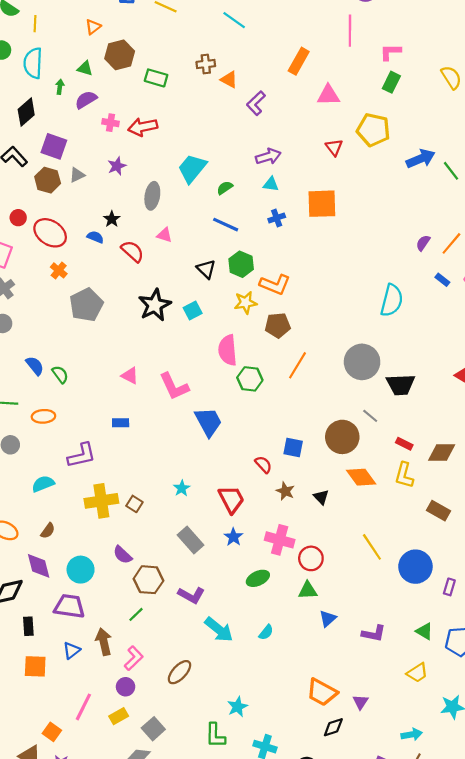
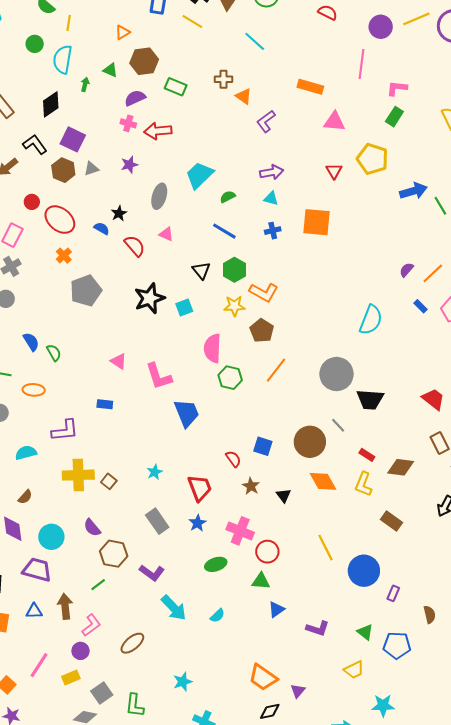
orange rectangle: (299, 61) -> (310, 87), turned 70
purple semicircle: (86, 100) -> (135, 98), moved
brown pentagon: (278, 325) -> (262, 331), turned 30
blue triangle: (72, 650) -> (34, 611), turned 30
green L-shape: (215, 735) -> (135, 705), moved

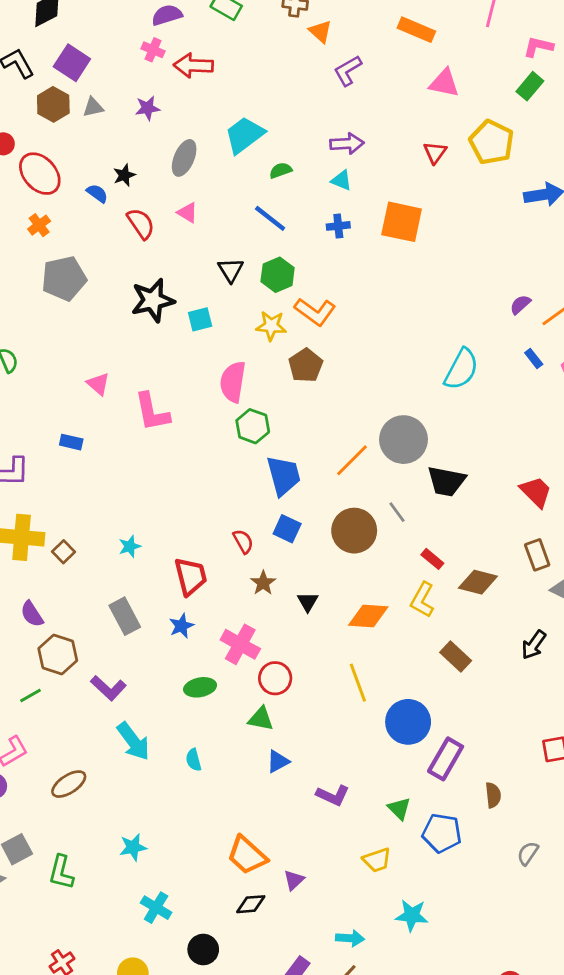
orange line: (276, 370) -> (352, 460), moved
blue trapezoid: (187, 413) -> (284, 476), moved
orange diamond: (323, 481) -> (368, 616), moved, turned -64
purple rectangle: (393, 593) -> (446, 759), size x1.8
cyan semicircle: (217, 616) -> (194, 760), turned 112

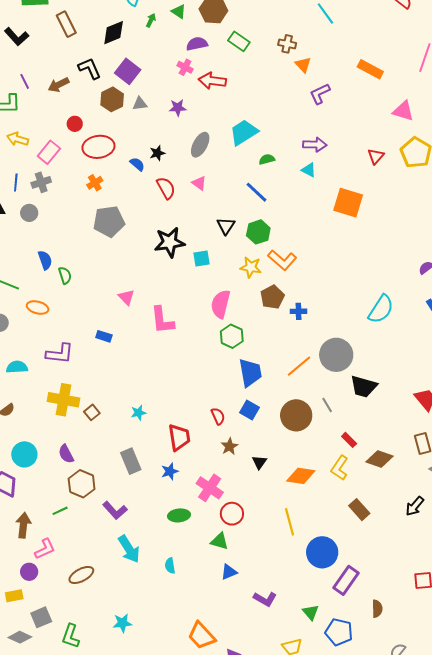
pink triangle: (444, 83) -> (403, 111), moved
red ellipse: (40, 174) -> (98, 147), turned -60
blue cross: (338, 226) -> (298, 311), moved

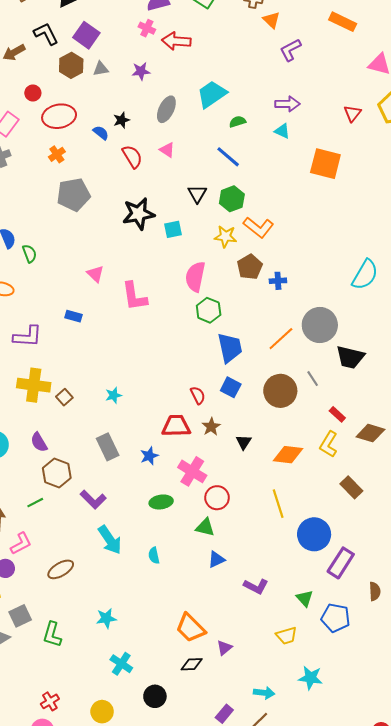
red trapezoid: (179, 437) -> (176, 426), moved, turned -80

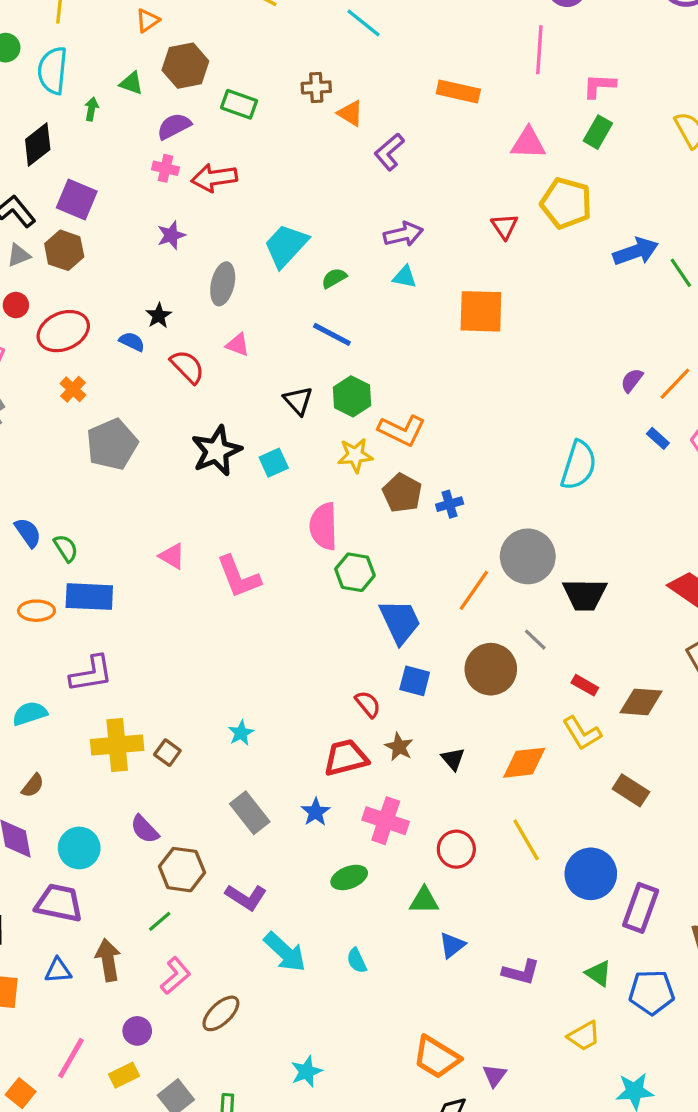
gray triangle: (101, 69) -> (19, 255), moved
blue rectangle: (74, 316) -> (89, 597), moved, size x1.8
yellow L-shape: (329, 444) -> (582, 733), turned -50
red circle: (217, 498) -> (456, 849), moved
pink L-shape: (21, 544) -> (176, 976), moved

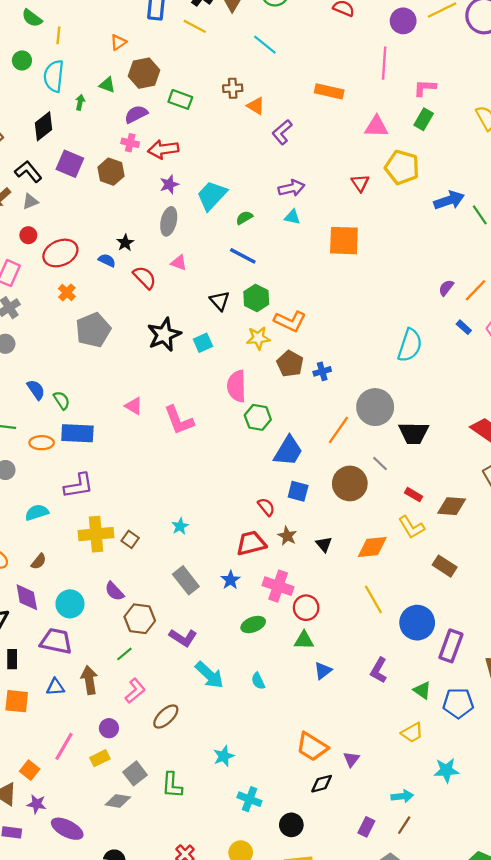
purple star: (171, 235) -> (169, 184), moved
brown hexagon: (64, 250) -> (111, 172), moved
blue trapezoid: (400, 622) -> (288, 451), turned 56
red circle: (456, 849) -> (306, 608), moved
purple L-shape: (521, 972) -> (379, 670), moved, turned 105

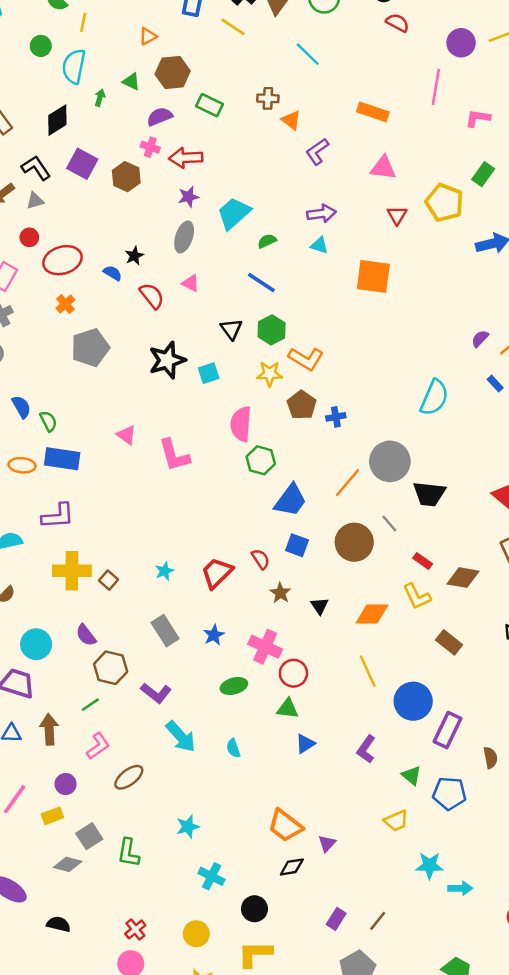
green rectangle: (424, 119) -> (483, 174), moved
pink triangle: (376, 127) -> (383, 168), moved
red trapezoid: (251, 543) -> (217, 573), moved, turned -36
cyan arrow: (402, 796) -> (460, 888), moved

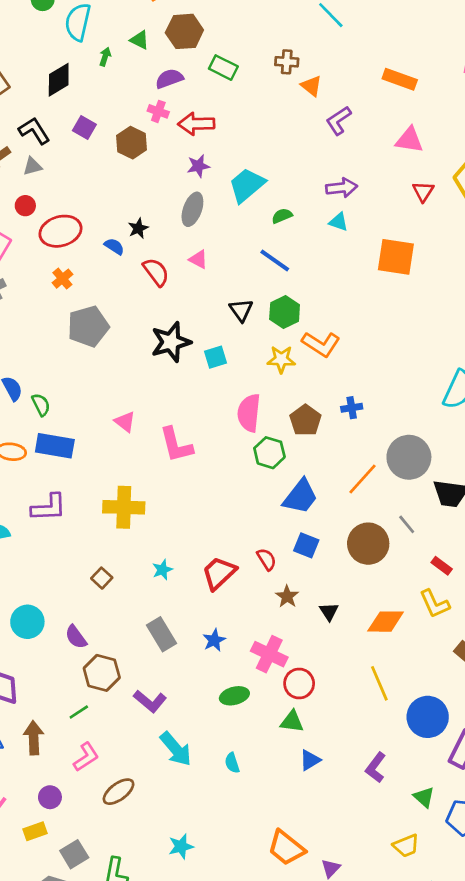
purple square: (82, 164) -> (84, 127), size x0.7
brown pentagon: (302, 405) -> (305, 420), moved
yellow cross: (72, 571) -> (124, 507), moved
cyan circle: (36, 644) -> (27, 622), moved

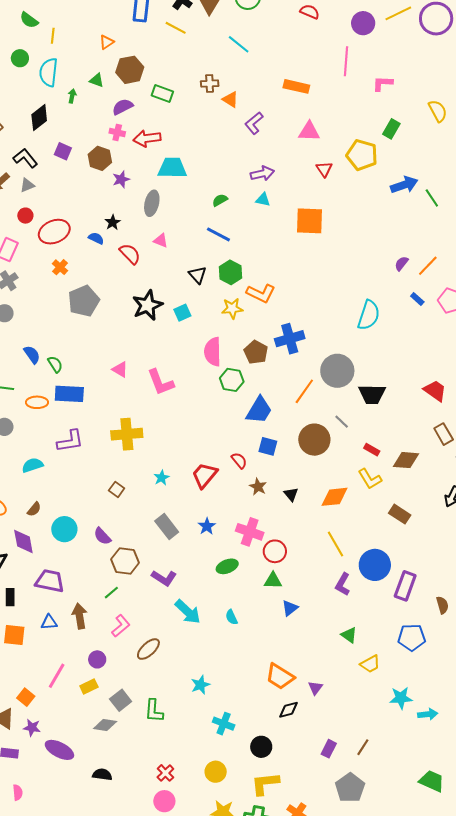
purple star: (198, 166) -> (121, 179), moved
cyan trapezoid: (247, 185) -> (172, 168), moved, turned 48
blue cross: (352, 408) -> (290, 339), size x1.8
purple L-shape: (376, 768) -> (343, 584), moved
green triangle: (424, 797) -> (349, 635), moved

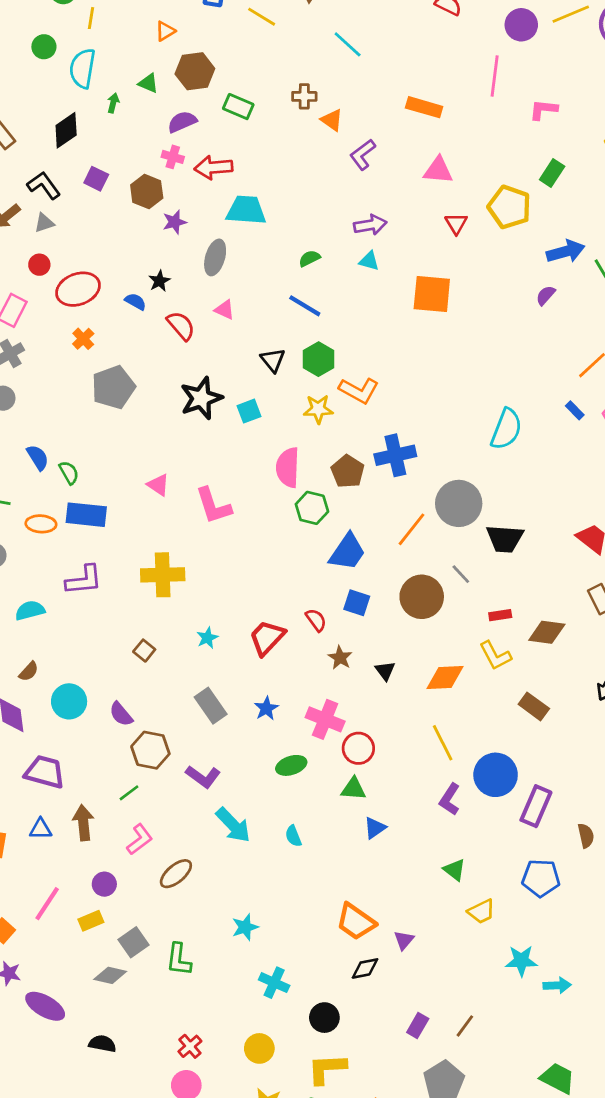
purple semicircle: (401, 263) -> (546, 295), moved
red rectangle: (372, 450) -> (500, 615), turned -42

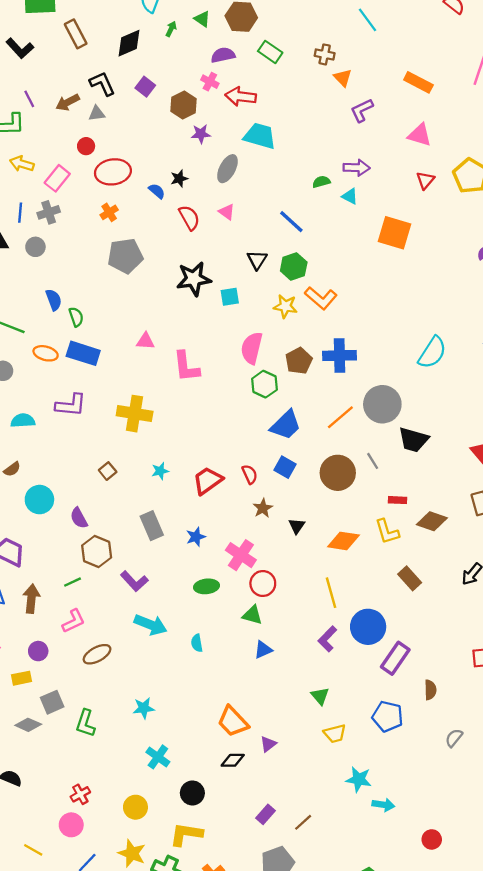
green semicircle: (309, 258) -> (321, 182), moved
pink triangle: (158, 485) -> (146, 341), turned -42
cyan arrow: (233, 825) -> (151, 625), turned -36

